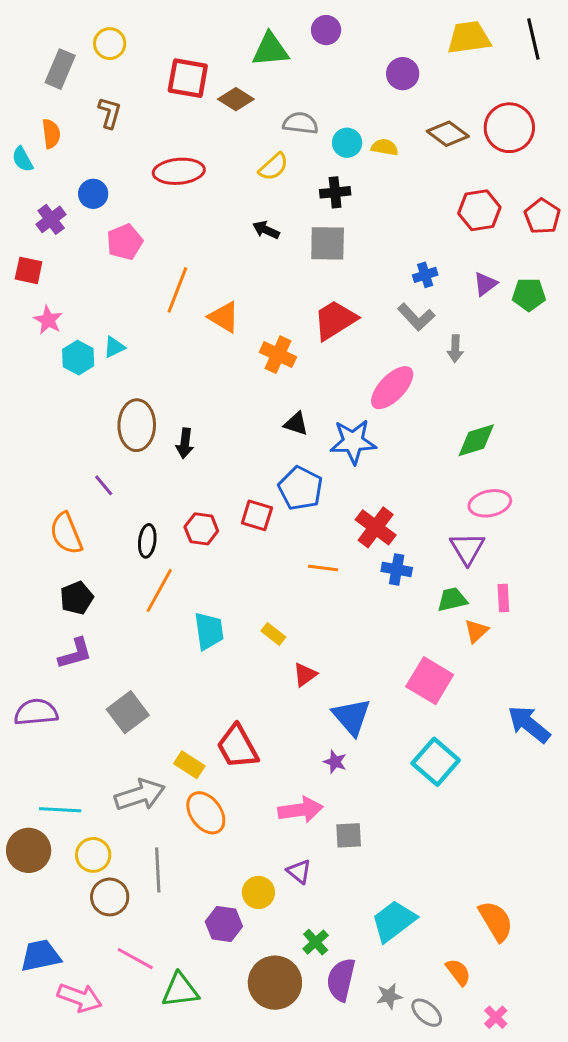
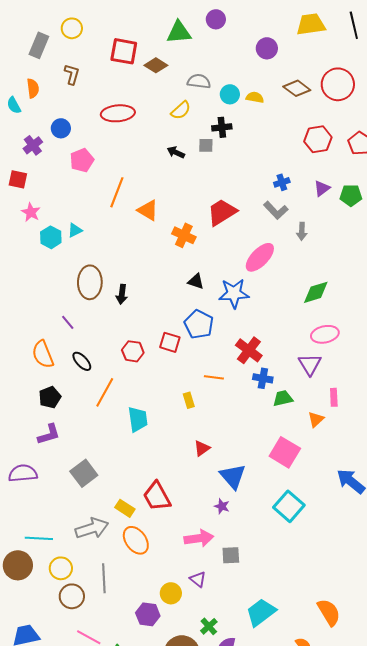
gray square: (328, 243) -> (206, 145), moved, size x0.6
black ellipse: (147, 541) -> (82, 361), moved, turned -50
green trapezoid: (452, 599) -> (283, 398), moved
yellow rectangle: (273, 634) -> (189, 400), moved, turned 35

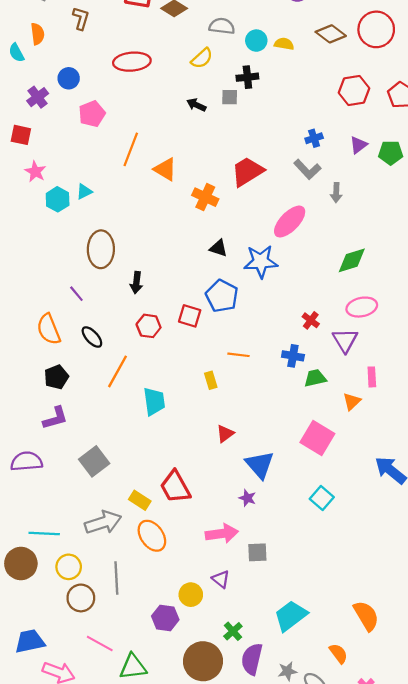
black arrow: (122, 294) -> (136, 283), moved
red cross: (249, 350) -> (311, 320), moved, size x0.6
cyan square: (289, 506) -> (322, 498), size x0.7

